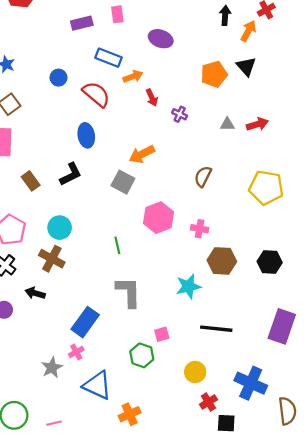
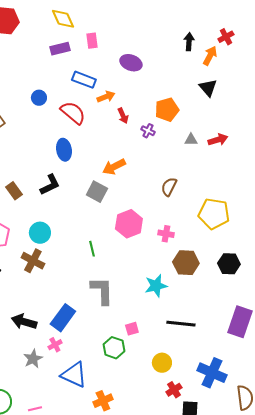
orange pentagon: (214, 74) -> (167, 110), moved
yellow pentagon: (266, 188) -> (214, 214), moved
black arrow: (35, 293) -> (24, 322), moved, size x1.4

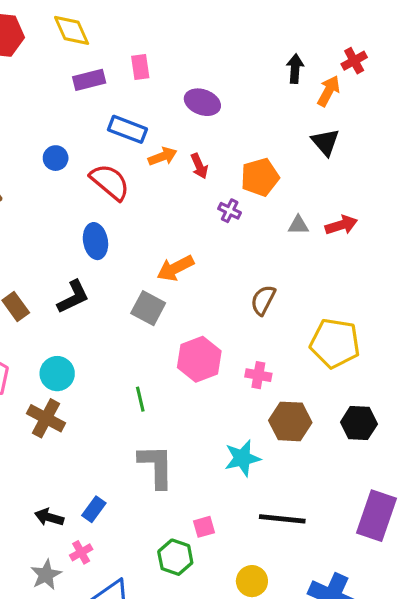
yellow diamond: (63, 19) -> (72, 30), moved
red arrow: (123, 116) -> (199, 166), moved
blue rectangle: (63, 318) -> (94, 509), size x0.6
black arrow: (24, 322) -> (49, 517), moved, size x0.7

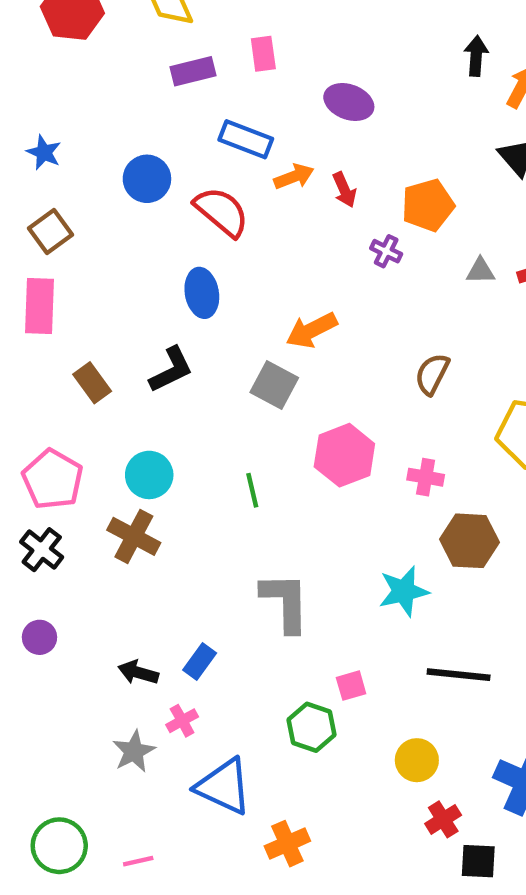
blue circle: (56, 158) -> (147, 179), size x1.4
green line: (140, 399) -> (252, 490), moved

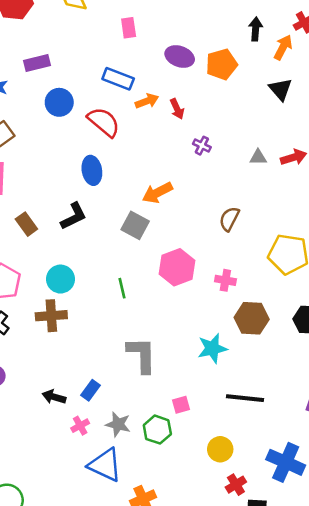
purple rectangle: (193, 71) -> (37, 63), moved
orange pentagon: (428, 205) -> (222, 64), moved
brown cross: (134, 536) -> (51, 316), turned -32
gray star: (134, 751) -> (118, 424), moved, turned -30

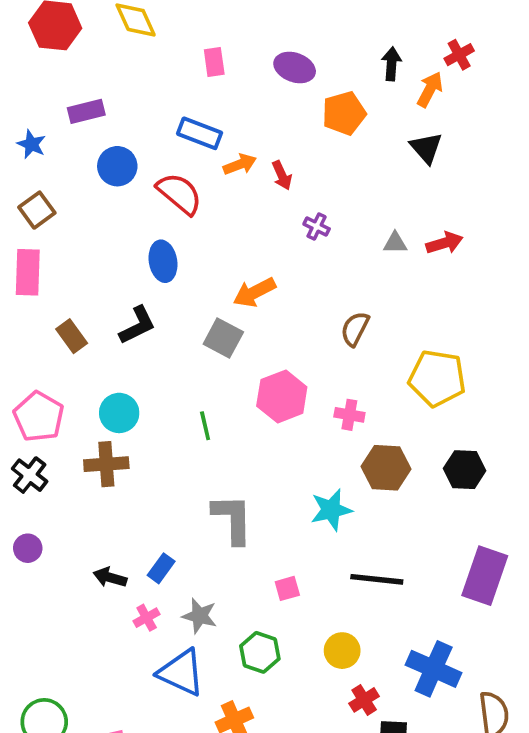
purple ellipse: (180, 57) -> (295, 67), moved
green hexagon: (157, 430) -> (260, 652), moved

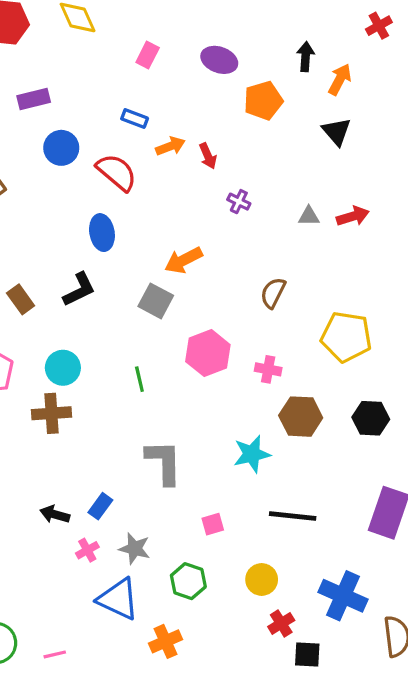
red cross: (459, 55) -> (379, 26), moved
pink rectangle: (214, 62) -> (148, 55), turned 35
blue rectangle: (200, 133) -> (135, 119), size x0.7

